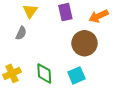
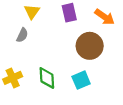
orange arrow: (99, 16) -> (105, 17), turned -120

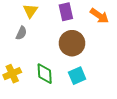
brown circle: (90, 46) -> (72, 43), moved

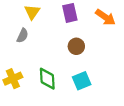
brown circle: (72, 43) -> (76, 46), size x0.6

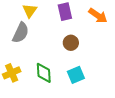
gray semicircle: (22, 36) -> (21, 33), size x1.5

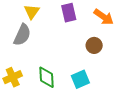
brown circle: (71, 43) -> (94, 45), moved

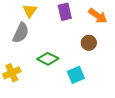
green diamond: (47, 77) -> (48, 59), moved, turned -60

